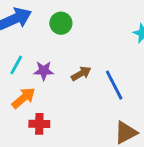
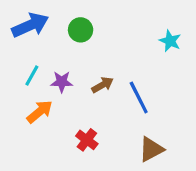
red cross: (39, 124) -> (87, 140), moved, turned 36

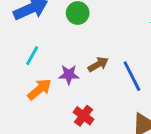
purple star: (62, 82) -> (69, 75), moved

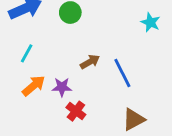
purple star: (69, 75) -> (62, 87), moved

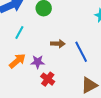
cyan line: (27, 53) -> (19, 33), moved
brown arrow: (90, 62) -> (58, 44), turned 32

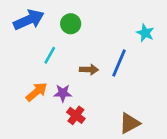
cyan line: (19, 33) -> (50, 55), moved
blue line: (81, 52) -> (119, 63), moved, turned 50

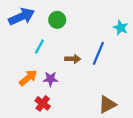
red cross: (76, 115) -> (43, 103), moved

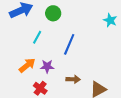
blue line: (98, 53) -> (69, 44), moved
brown arrow: (73, 59) -> (73, 79), moved

